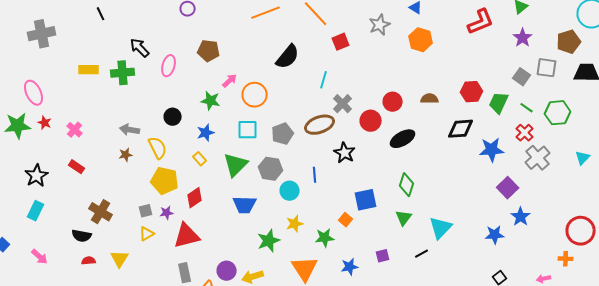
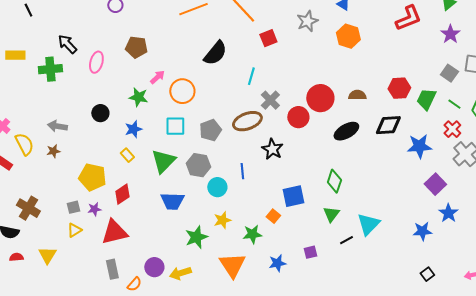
yellow rectangle: (89, 70) -> (15, 55), moved
red circle: (393, 102) -> (320, 98), size x1.4
black ellipse: (403, 139) -> (346, 131), moved
yellow semicircle: (158, 148) -> (24, 144), moved
black line: (422, 254) -> (346, 240), moved

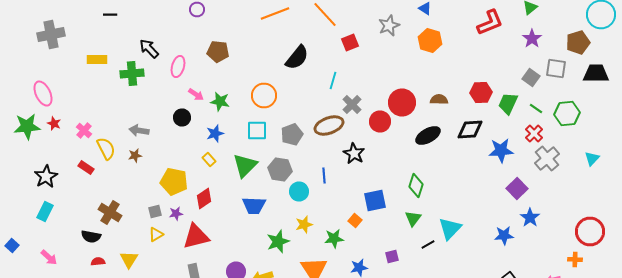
black line: (28, 10) -> (110, 14), turned -64
pink arrow: (157, 77) -> (196, 94), moved, turned 77

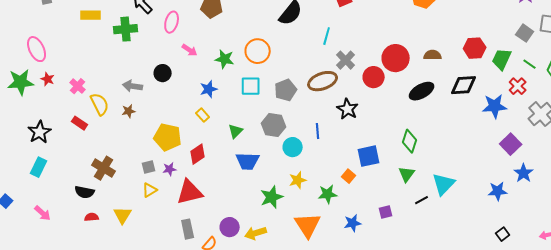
green star: (220, 102) -> (225, 59), moved
black circle: (182, 118) -> (163, 73), moved
red cross: (534, 134) -> (518, 86), moved
green triangle: (245, 166) -> (236, 131), moved, size x0.6

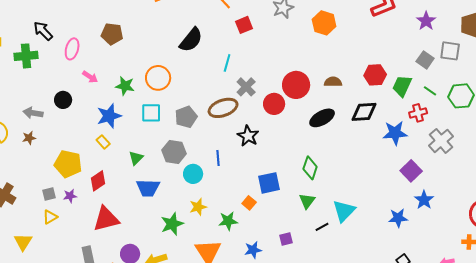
red cross: (518, 86) -> (418, 113), turned 30
blue star: (209, 89) -> (109, 116), size x1.4
red triangle: (190, 192) -> (106, 219), moved

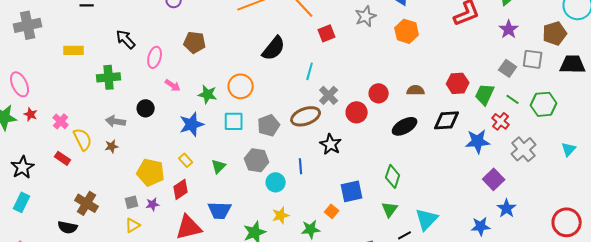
green cross: (26, 56) -> (109, 77), moved
red circle: (296, 85) -> (379, 93), size x0.7
red cross: (418, 113) -> (501, 121), turned -36
yellow rectangle: (103, 142) -> (186, 160), moved
blue trapezoid: (148, 188) -> (220, 210), moved

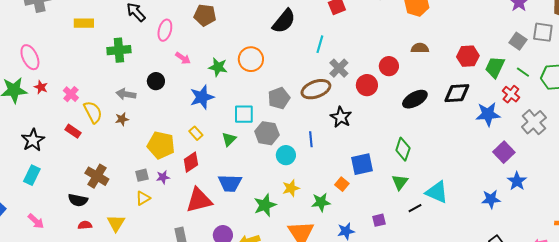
brown semicircle: (416, 90) -> (420, 48), moved
cyan square: (234, 121) -> (244, 114), moved
cyan triangle: (427, 219) -> (437, 192), turned -50

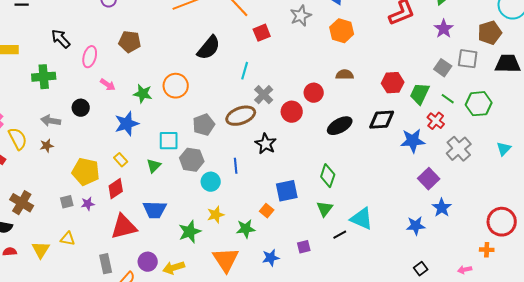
yellow triangle: (143, 198) -> (68, 239), moved, turned 42

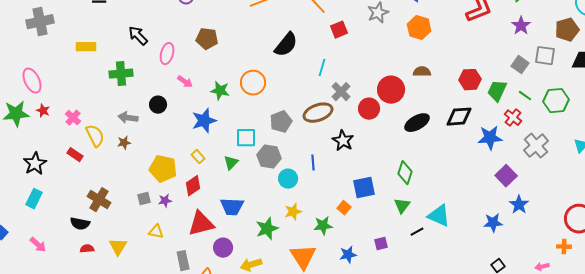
red circle: (314, 93) -> (391, 90), size x1.4
yellow triangle: (68, 239) -> (156, 232), moved
purple circle: (148, 262) -> (223, 248), moved

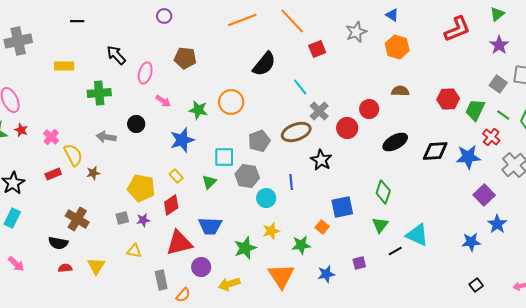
cyan line: (322, 68) -> (300, 87), turned -54
red circle: (391, 90) -> (369, 109), size x0.7
black diamond: (459, 117) -> (435, 151), moved
brown star: (124, 143) -> (93, 173), moved
red rectangle: (75, 155) -> (53, 174), turned -56

